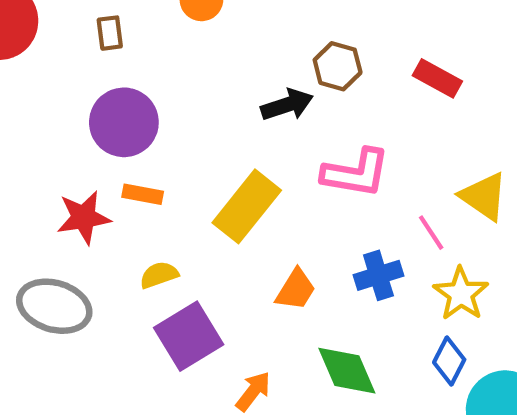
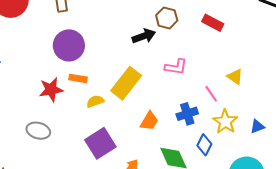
pink L-shape: (356, 173) -> (176, 67), size x0.7
yellow triangle: (484, 196) -> (235, 77), size x0.7
yellow semicircle: (159, 275) -> (95, 101), moved
gray ellipse: (54, 306) -> (38, 131), size x0.7
blue diamond: (449, 361) -> (204, 145), moved

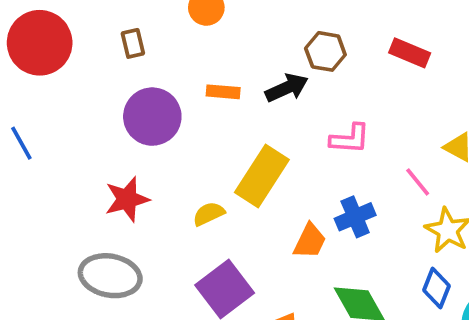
orange rectangle: (78, 78) -> (223, 92), moved
blue cross: (187, 114) -> (355, 217), moved
gray ellipse: (38, 131) -> (110, 276), size x1.4
blue diamond: (204, 145) -> (436, 288), moved

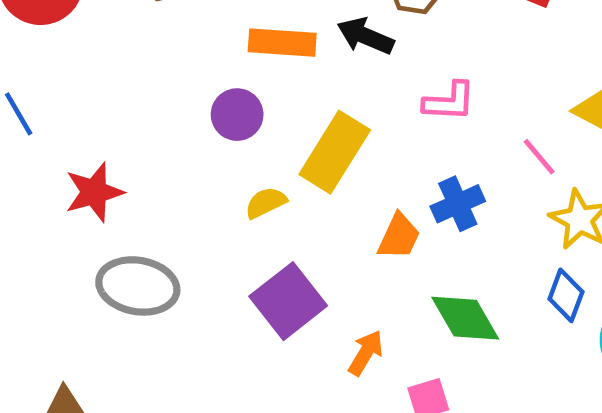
black arrow: (287, 88) -> (365, 36), turned -132
orange rectangle: (223, 92) -> (282, 43), size x1.5
purple circle: (152, 117) -> (237, 115), moved, size x0.7
red star: (127, 199) -> (94, 192), moved

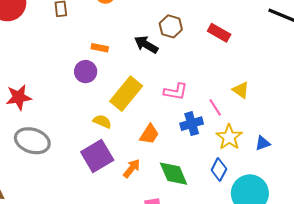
orange rectangle: (282, 43) -> (100, 48), moved, size x0.6
pink L-shape: (449, 101) -> (176, 92), moved
yellow semicircle: (266, 203) -> (102, 121), moved, turned 42
blue cross: (458, 204) -> (192, 124), moved
orange arrow: (366, 353) -> (132, 168), moved

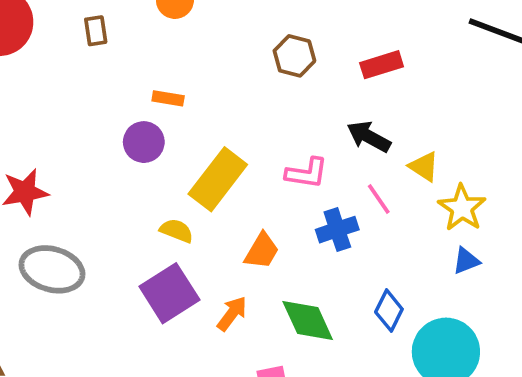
red rectangle: (219, 33) -> (382, 65), turned -45
black arrow: (146, 45) -> (369, 137), moved
yellow star: (229, 137) -> (462, 208), moved

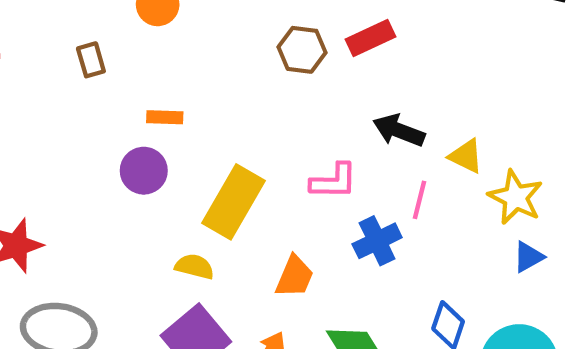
brown rectangle: (96, 31) -> (91, 60), moved
red rectangle: (382, 65) -> (370, 38), moved
pink line: (379, 199) -> (420, 200), turned 56

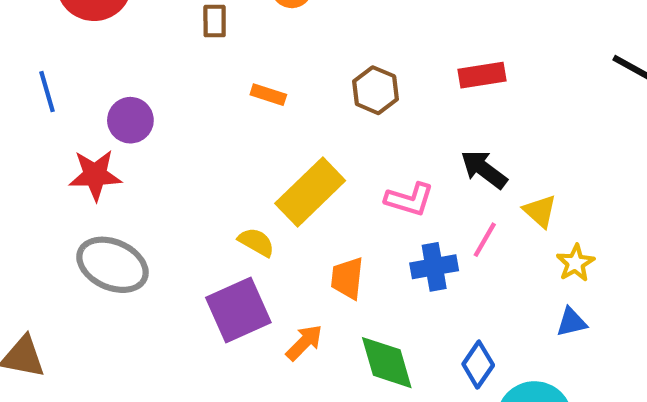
brown hexagon: (302, 50) -> (375, 90), moved
purple circle: (144, 171) -> (130, 120), moved
yellow star: (516, 197) -> (575, 263), size x0.7
orange trapezoid: (294, 277) -> (347, 278), turned 147

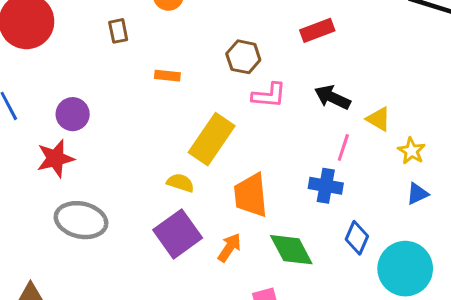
pink L-shape: (409, 199) -> (269, 95), moved
blue cross: (434, 267) -> (326, 186), moved, turned 32
orange trapezoid: (347, 278) -> (251, 195), size x1.4

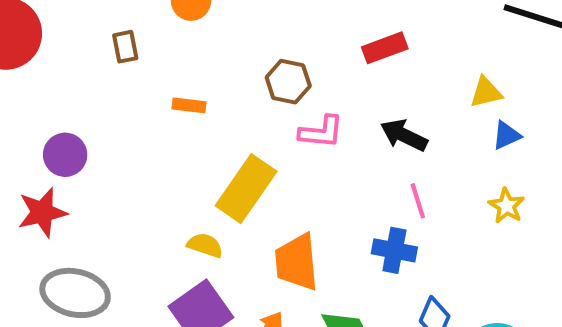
yellow triangle: (379, 119) -> (486, 92), moved, turned -44
pink line: (343, 148) -> (418, 201), turned -36
blue triangle: (417, 194) -> (506, 135), moved

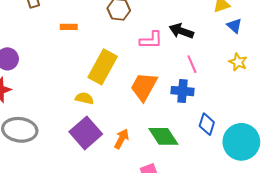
pink L-shape: (321, 132) -> (151, 40), moved
blue triangle: (506, 135) -> (234, 26), turned -49
orange trapezoid: (297, 262) -> (144, 87), moved, turned 40

